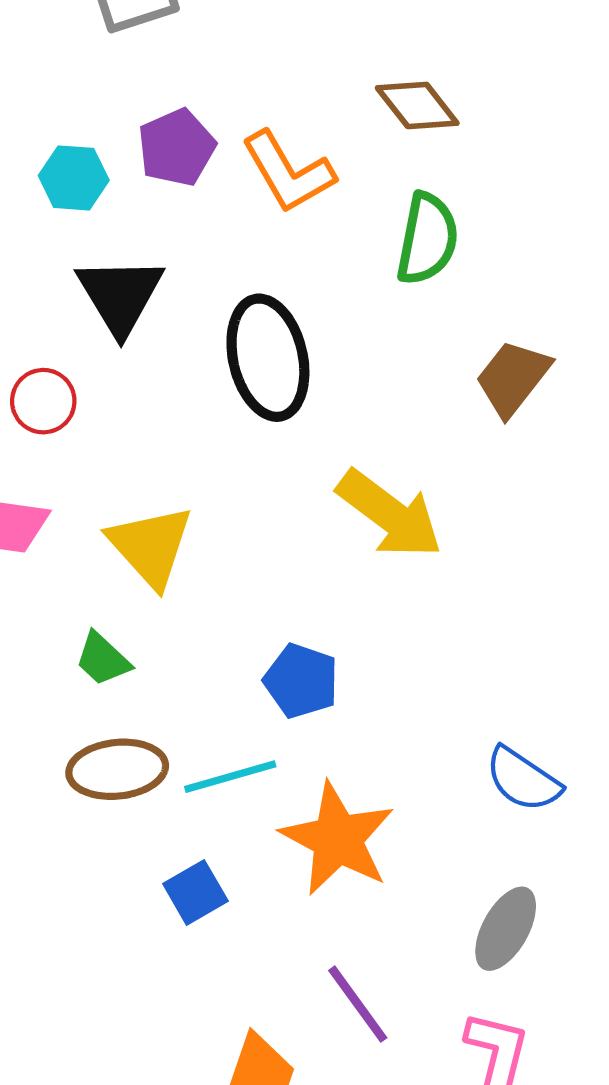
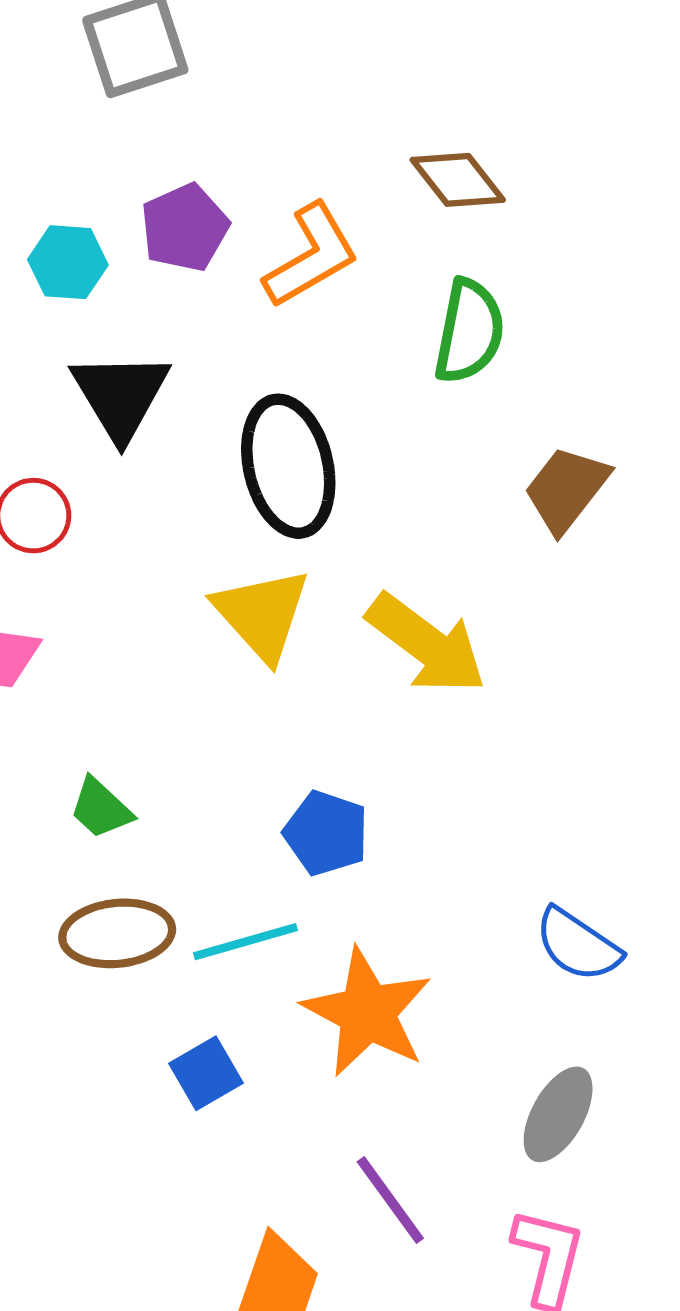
orange L-shape: (288, 172) -> (311, 256), turned -90
yellow triangle: (151, 546) -> (262, 614), moved

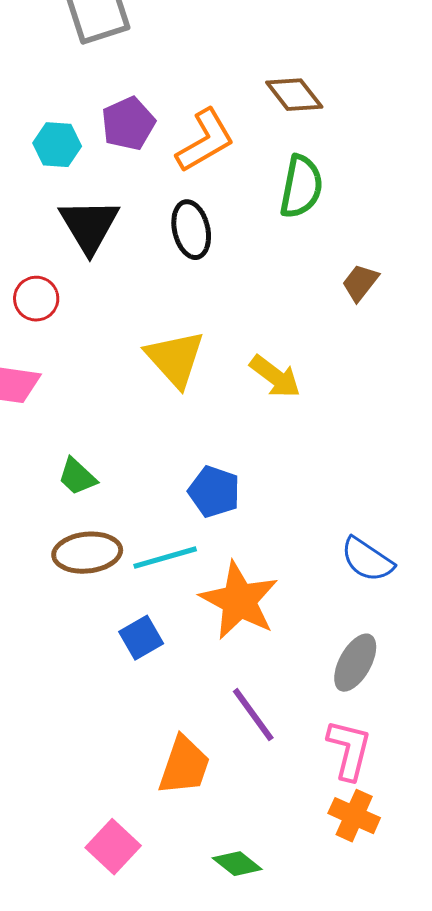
black ellipse: (288, 466) -> (191, 230), moved, size x0.7
brown trapezoid: (566, 489) -> (360, 283), size x0.7
yellow arrow: (426, 644) -> (275, 377), size x0.7

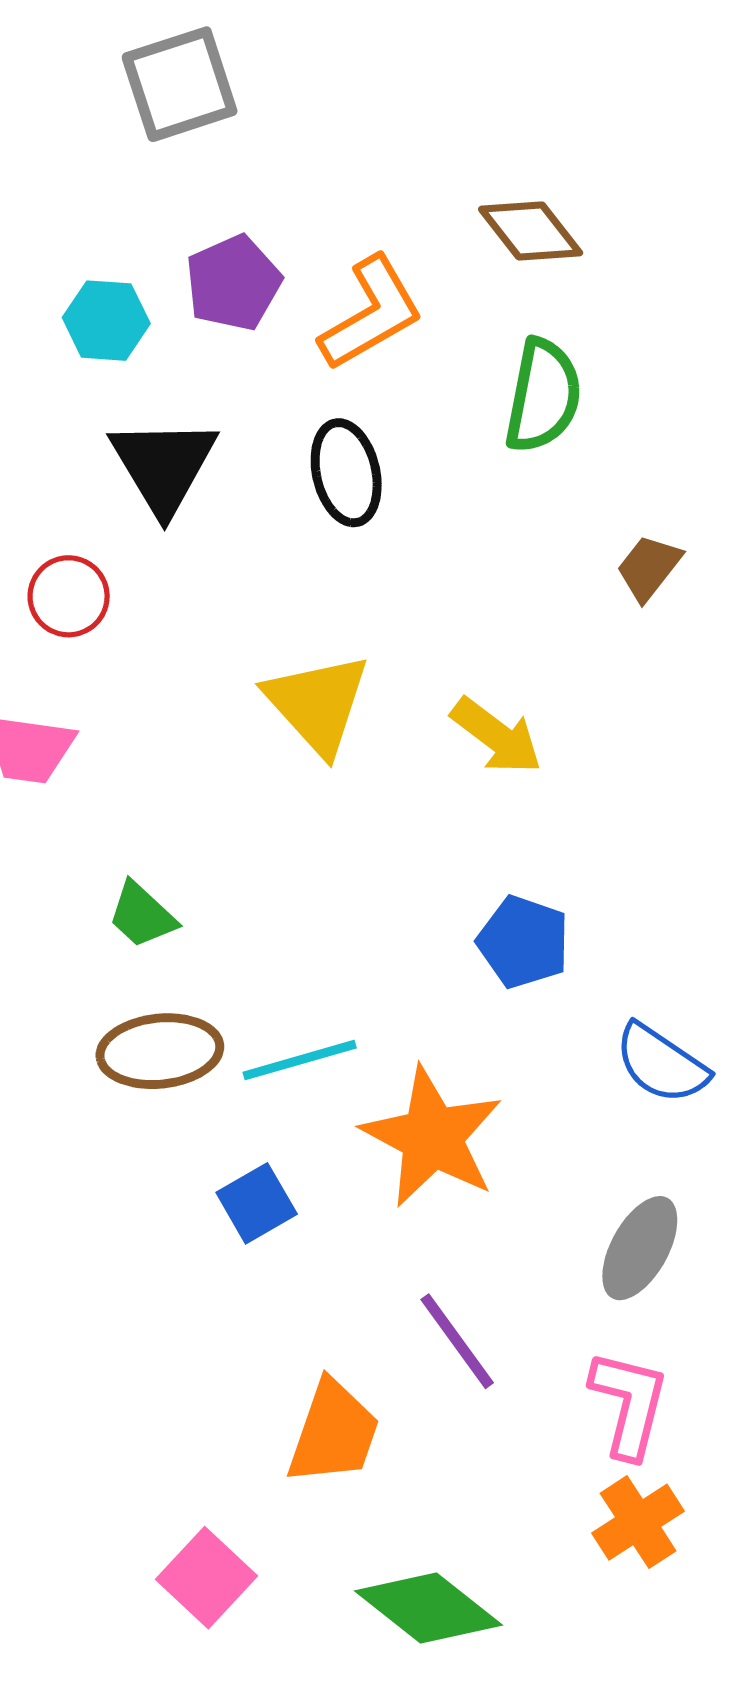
blue pentagon: (214, 492) -> (523, 942), moved
orange cross: (354, 816) -> (638, 1522), turned 33
green diamond: (237, 864) -> (429, 1608), size x1.6

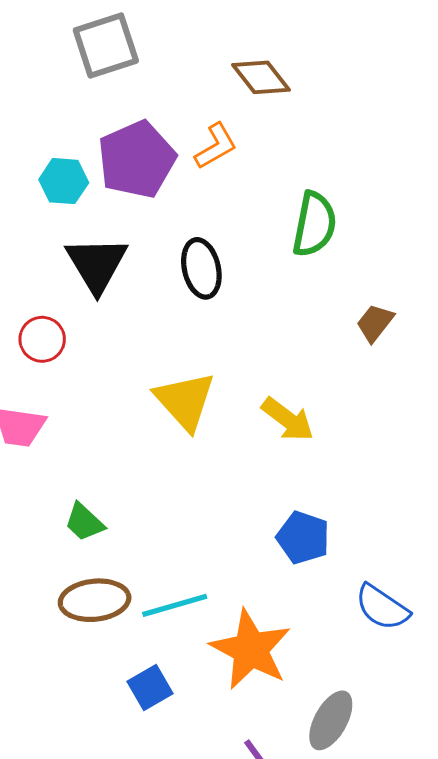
brown diamond: (531, 231) -> (261, 77), moved
purple pentagon: (233, 283) -> (137, 159), size x1.4
orange L-shape: (371, 313) -> (216, 146), moved, size x0.7
gray ellipse: (640, 1248) -> (331, 720), moved

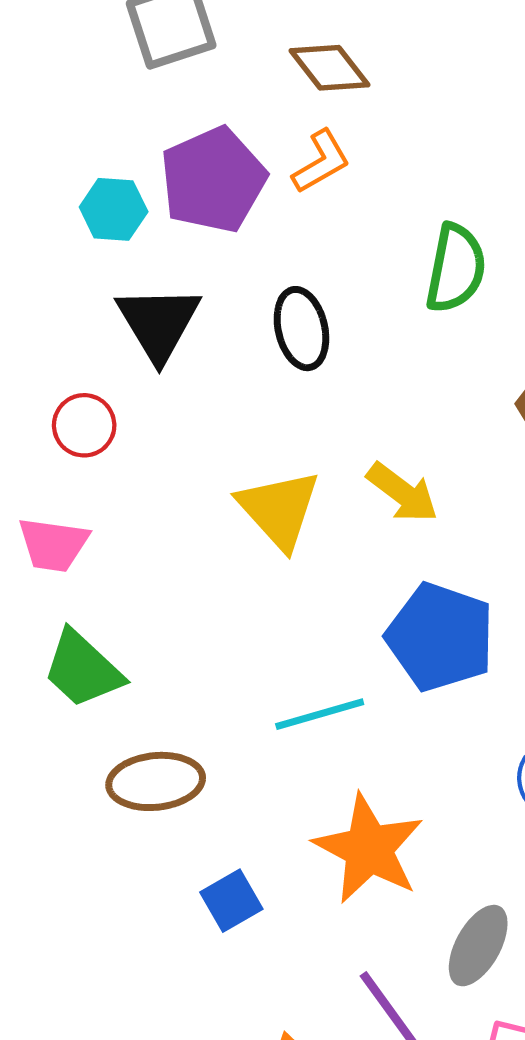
brown diamond: (261, 77) -> (330, 68), moved
yellow arrow: (288, 419) -> (402, 493), moved
green trapezoid: (84, 522) -> (83, 669), moved, size x1.5
blue pentagon: (303, 538) -> (440, 637), moved, size x1.5
cyan line: (175, 605) -> (320, 714), moved

